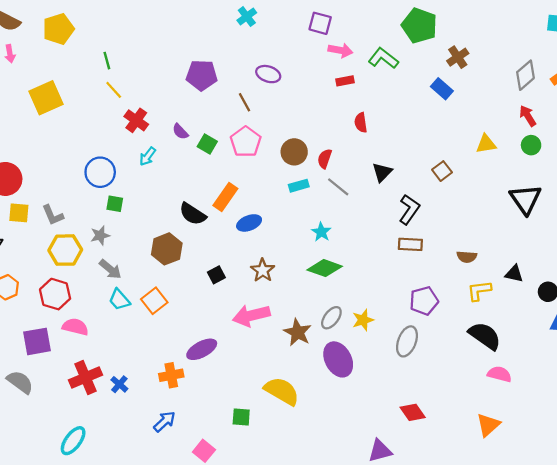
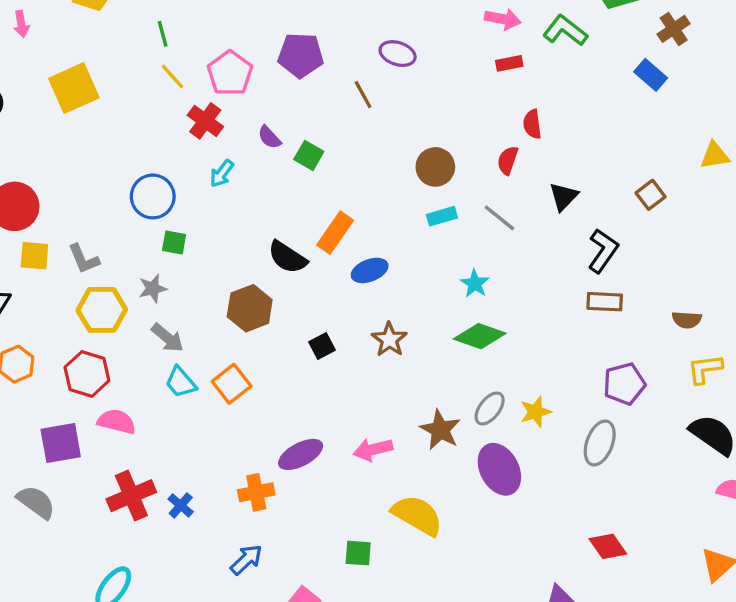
pink pentagon: (246, 142) -> (230, 73), moved
red semicircle: (325, 159) -> (508, 160), moved
pink arrow: (251, 315) -> (373, 450), moved, size x0.7

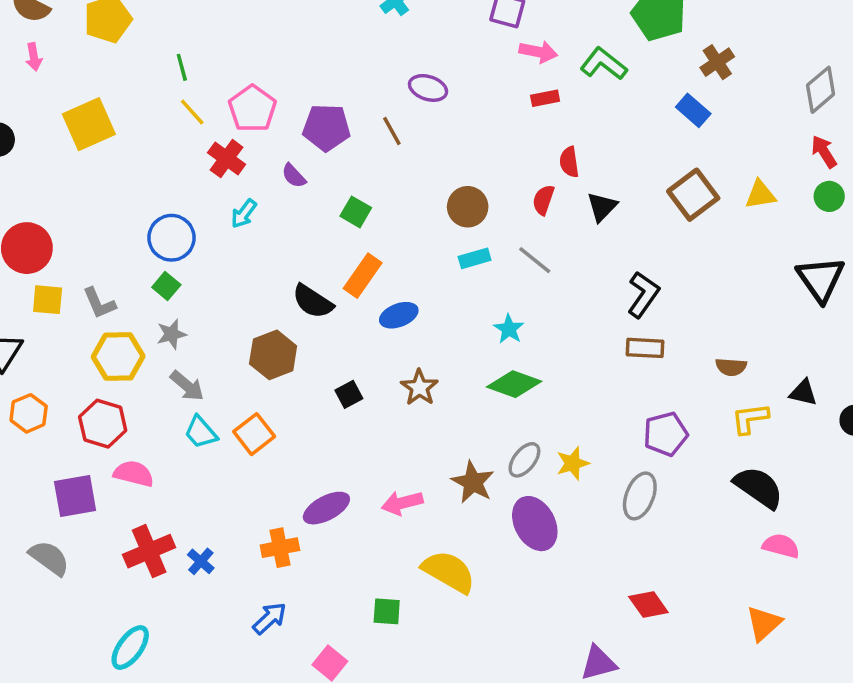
purple pentagon: (301, 55) -> (326, 128), moved
green square: (309, 155) -> (356, 212), moved
brown square: (651, 195) -> (693, 195), moved, size x1.6
black triangle: (564, 196) -> (602, 207), moved
green square: (174, 243) -> (166, 286), moved, turned 30

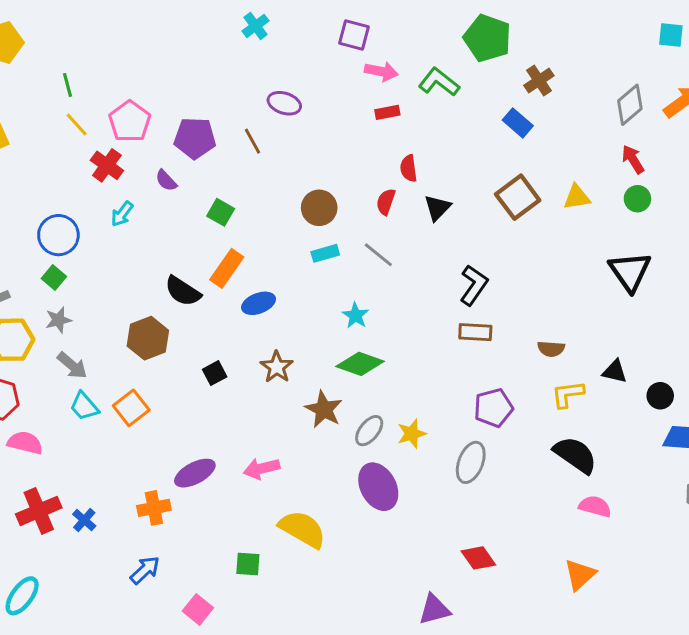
brown star: (473, 482) -> (324, 409), moved

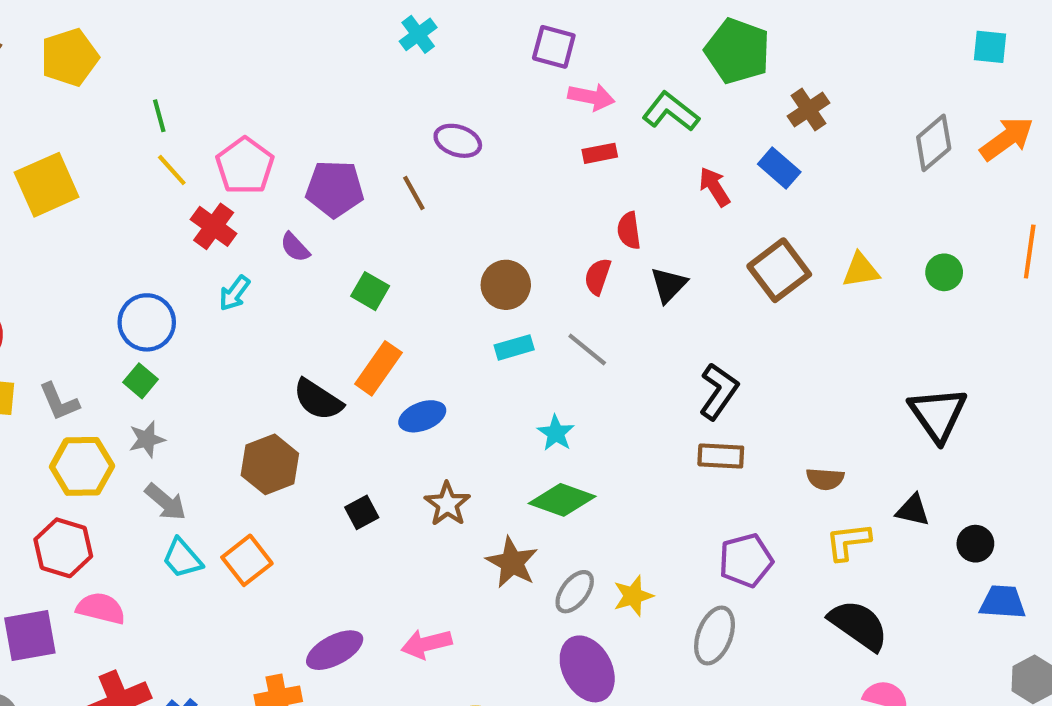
red arrow: (633, 159) -> (715, 187), moved
black triangle: (630, 271) -> (938, 414), moved

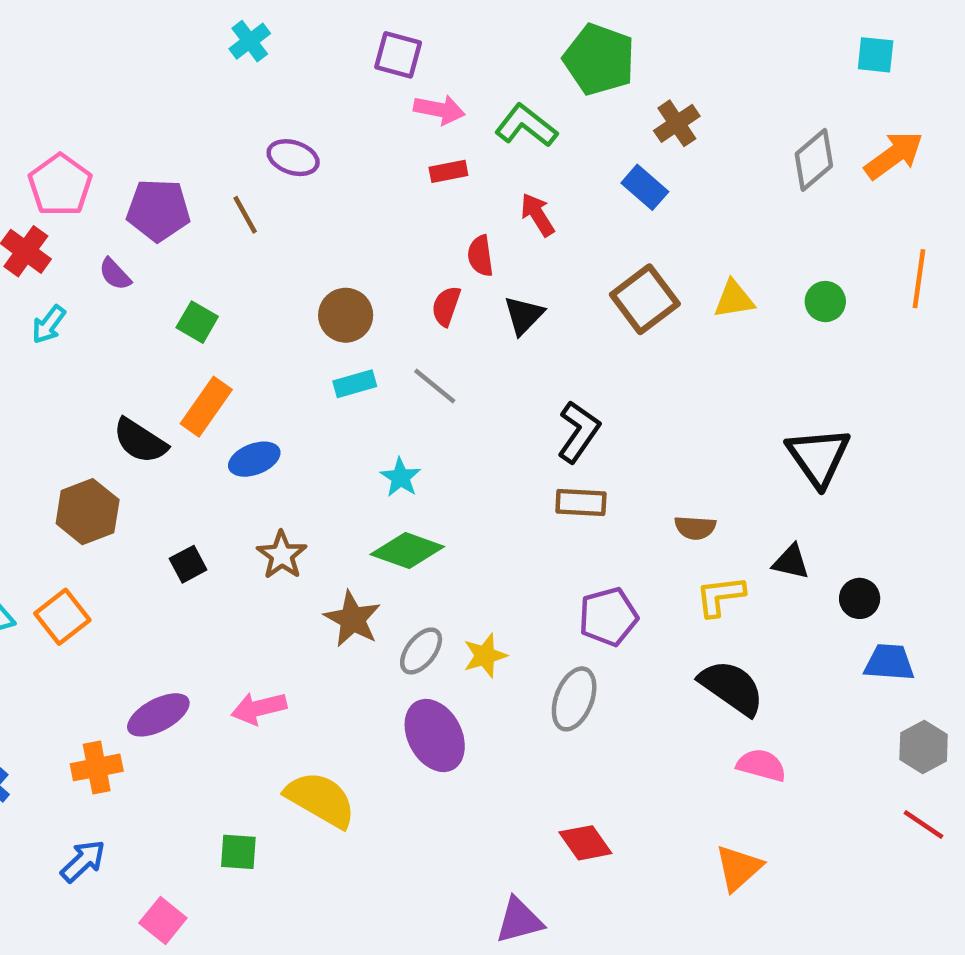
red arrow: (715, 187) -> (538, 215), moved

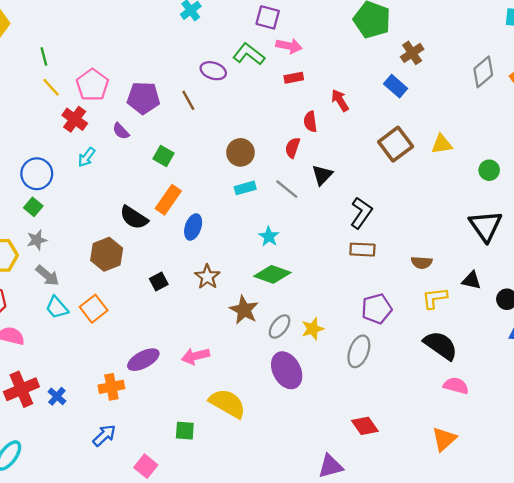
green L-shape: (526, 126) -> (249, 54), moved
green circle: (825, 302) -> (489, 170), moved
black triangle: (524, 315) -> (322, 175), moved
blue ellipse: (254, 459) -> (193, 227), turned -50

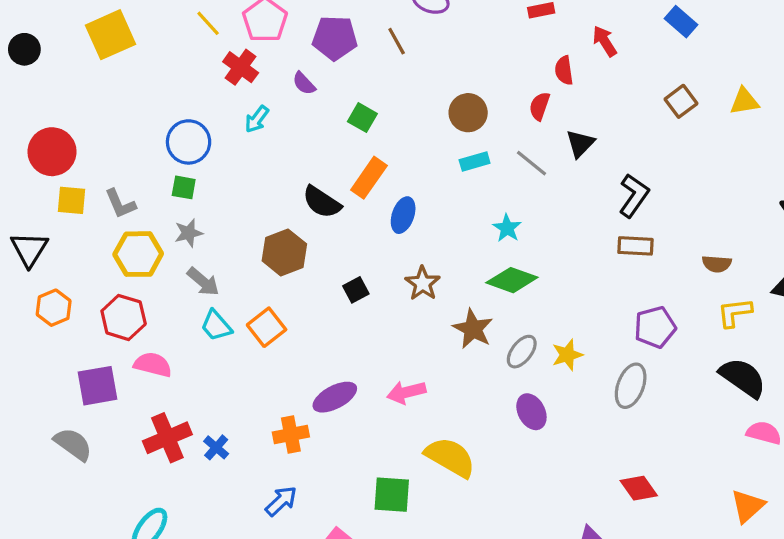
brown square: (396, 144) -> (681, 101), size x0.7
green square: (33, 207) -> (184, 187), turned -30
purple ellipse: (287, 370) -> (531, 412), size x0.7
green square: (185, 431) -> (392, 495), size x1.4

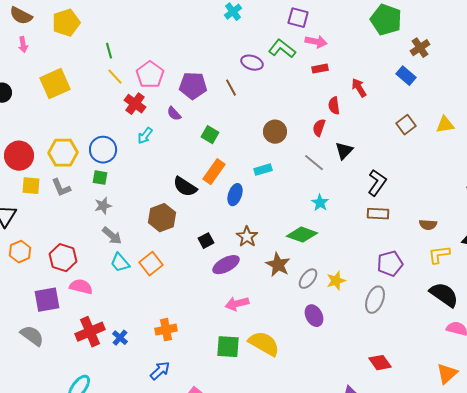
cyan rectangle: (475, 161) -> (263, 170), moved
cyan star: (507, 228) -> (320, 203), moved
yellow hexagon: (138, 254) -> (63, 153), moved
purple ellipse: (335, 397) -> (226, 265), moved
green square: (392, 495) -> (228, 347), moved

